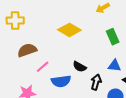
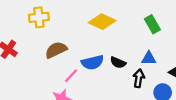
blue triangle: (115, 66) -> (149, 58), moved
pink line: (43, 67) -> (71, 76), moved
blue semicircle: (61, 81) -> (92, 62), moved

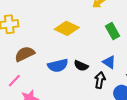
blue triangle: (149, 58) -> (109, 62), turned 32
pink line: (71, 76) -> (14, 81), moved

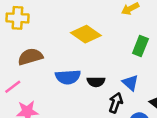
green rectangle: (113, 31) -> (140, 46), turned 42
black semicircle: (81, 66) -> (96, 82), turned -32

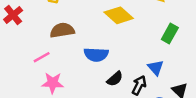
black semicircle: (96, 82) -> (115, 79), moved, turned -49

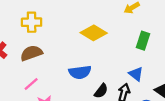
brown semicircle: (62, 30) -> (31, 53), moved

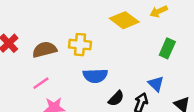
yellow cross: (32, 22) -> (80, 45), moved
yellow diamond: (94, 33) -> (124, 20), moved

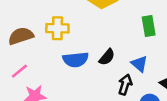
green rectangle: (167, 48) -> (149, 26), turned -30
black semicircle: (116, 98) -> (107, 57), moved

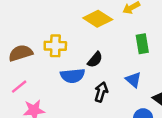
black semicircle: (107, 57) -> (95, 60), moved
black arrow: (125, 85) -> (101, 92), moved

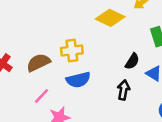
black semicircle: (95, 60) -> (132, 61), moved
blue semicircle: (73, 76) -> (78, 80), moved

